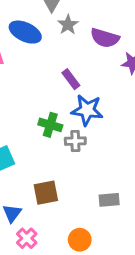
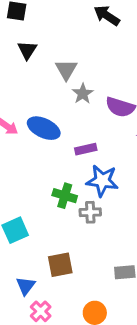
blue ellipse: (25, 32) -> (44, 128), moved
purple rectangle: (71, 79) -> (86, 149), turned -66

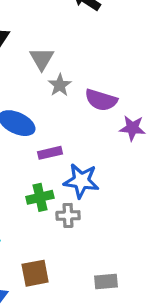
purple rectangle: (86, 149) -> (50, 153), moved
green cross: (65, 196) -> (40, 197), turned -30

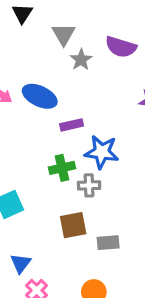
purple semicircle: (101, 100) -> (121, 47), moved
brown square: (35, 273) -> (73, 225), moved
gray rectangle: (106, 281) -> (108, 243), moved

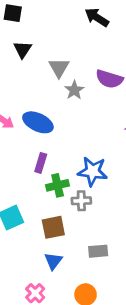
purple rectangle: (72, 125) -> (41, 163), moved, turned -60
brown square: (73, 225) -> (53, 227), moved
blue triangle: (21, 263) -> (53, 261), moved

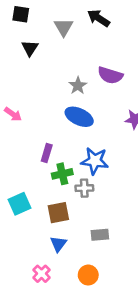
gray triangle: (59, 68) -> (64, 27), moved
blue ellipse: (38, 122) -> (79, 117), moved

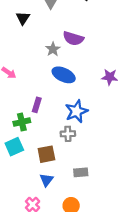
purple semicircle: (110, 75) -> (73, 38), moved
gray star: (78, 86) -> (53, 49), moved
blue star: (95, 161) -> (76, 111), turned -30
green cross: (62, 174) -> (22, 122), moved

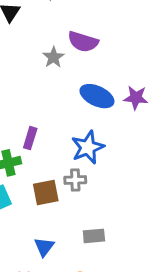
blue ellipse: (64, 75) -> (97, 96), moved
brown square: (46, 154) -> (46, 192), moved

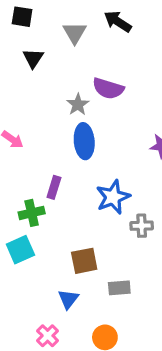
blue ellipse: (97, 96) -> (84, 141), moved, turned 60
gray cross: (75, 180) -> (142, 226), moved
brown square: (46, 192) -> (84, 261), moved

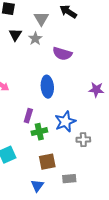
gray star: (78, 104) -> (35, 39), moved
green cross: (32, 213) -> (39, 132), moved

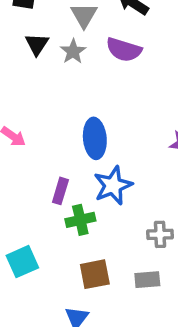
purple semicircle: (62, 54) -> (124, 50), moved
blue star: (65, 122) -> (113, 185), moved
gray rectangle: (69, 179) -> (147, 280), moved

